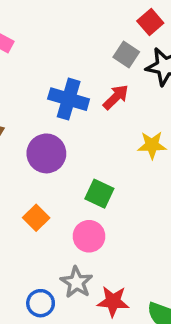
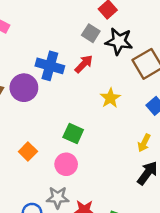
yellow star: (152, 145) -> (110, 98), turned -30
purple circle: (46, 153) -> (24, 88), moved
gray star: (76, 282) -> (58, 198), turned -30

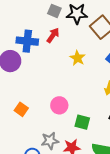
green square: (73, 134) -> (82, 122), moved
pink circle: (66, 164) -> (59, 105), moved

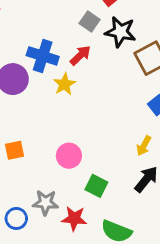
yellow star: (78, 58) -> (64, 84), moved
orange square: (21, 109) -> (14, 150), turned 32

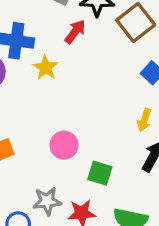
red arrow: (80, 55) -> (75, 32), moved

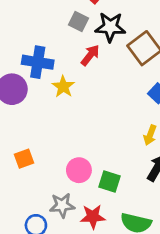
pink circle: (64, 145) -> (79, 170), moved

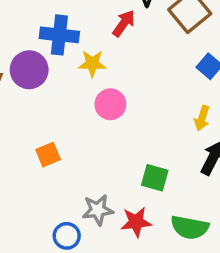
yellow star: (63, 87) -> (92, 64), turned -30
pink circle: (79, 170) -> (110, 104), moved

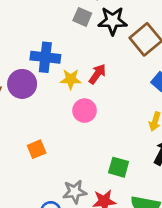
red arrow: (124, 23) -> (97, 74), moved

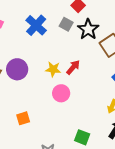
black star: (113, 21) -> (88, 29), turned 30
blue cross: (45, 57) -> (36, 25), moved, turned 30

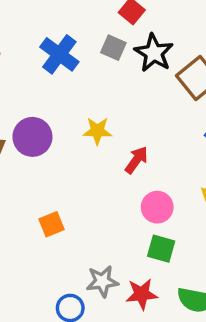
red arrow: (73, 67) -> (136, 160), moved
pink circle: (61, 93) -> (157, 207), moved

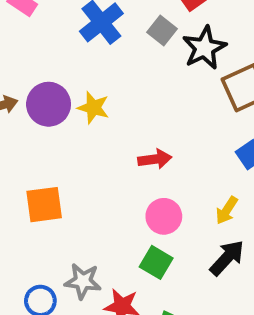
yellow star: (97, 131) -> (93, 108), moved
red arrow: (136, 160) -> (155, 159), turned 32
orange square: (51, 224) -> (44, 205), size x1.4

